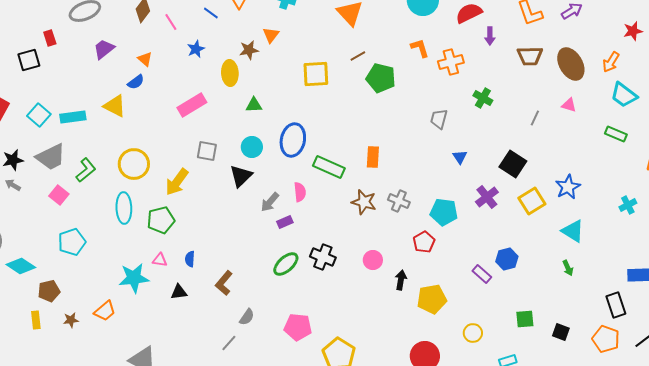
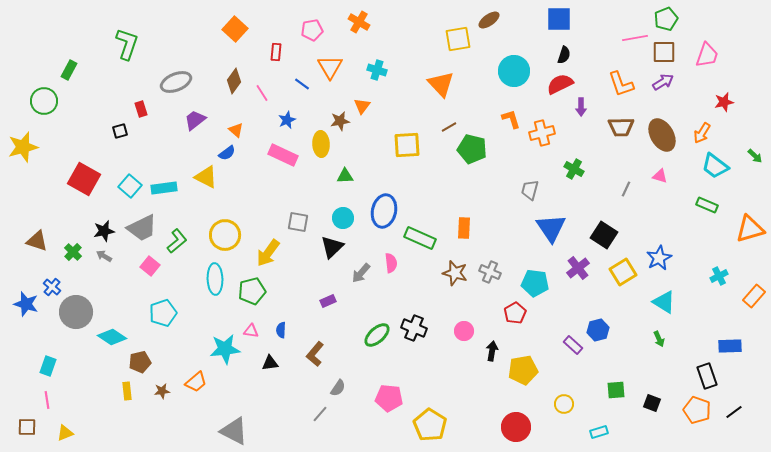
black square: (29, 60) -> (120, 131), size x0.7
pink rectangle: (192, 105) -> (283, 155), moved, turned 56
blue triangle: (460, 157) -> (551, 228), size x2.0
purple rectangle: (285, 222) -> (328, 301), moved

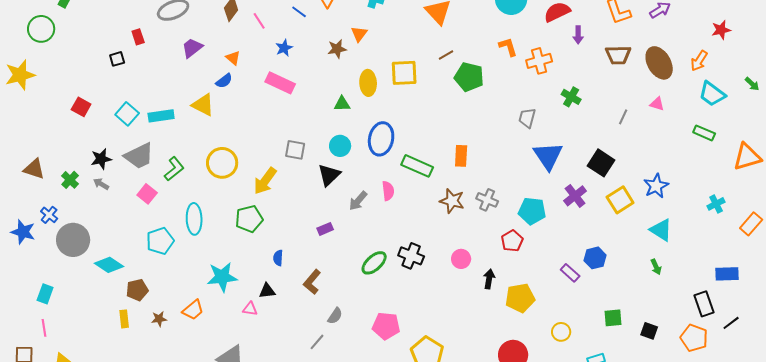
yellow ellipse: (321, 144) -> (368, 83), moved
red square: (84, 179) -> (81, 107), size x0.6
cyan ellipse: (215, 279) -> (194, 219), moved
pink triangle: (251, 331) -> (250, 309), moved
black line: (734, 412) -> (731, 323), moved

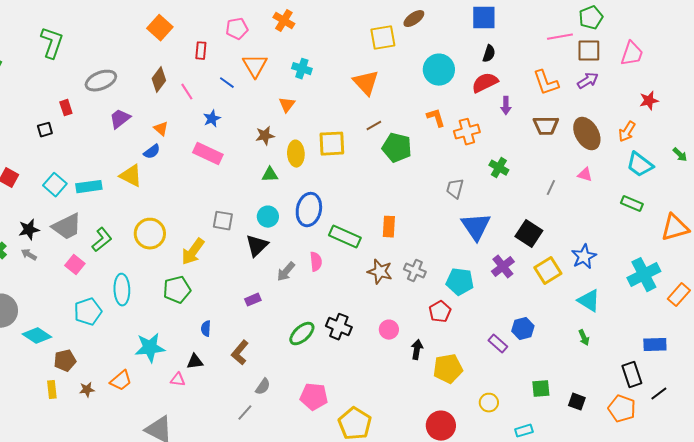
brown star: (337, 49) -> (265, 136), moved
cyan cross: (716, 204) -> (644, 275), size x1.8

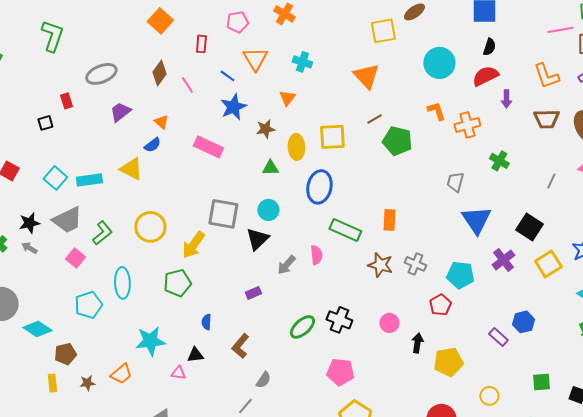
blue star: (212, 119) -> (233, 107), moved, size x1.5
blue ellipse: (309, 210) -> (319, 187), moved
gray square: (223, 221) -> (223, 214), size x1.5
pink pentagon: (314, 397) -> (340, 372), moved

